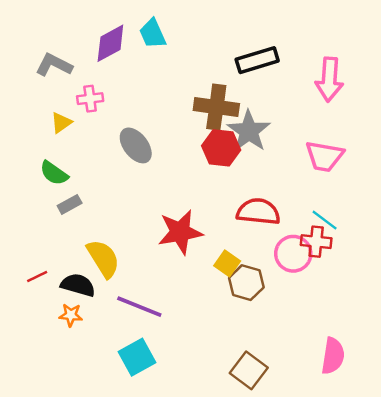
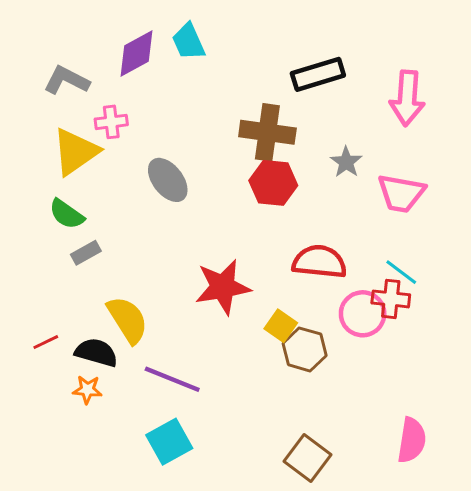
yellow triangle: (61, 123) -> (76, 152), size x1.8
gray star: (249, 131) -> (346, 162), moved, size x0.6

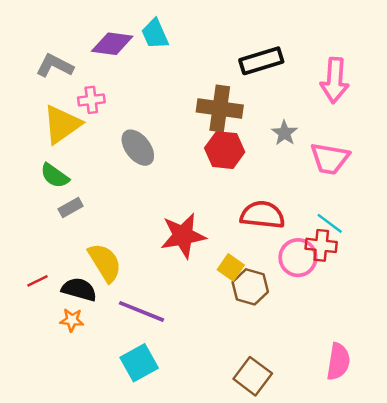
purple diamond: (137, 54) -> (112, 44), turned 36

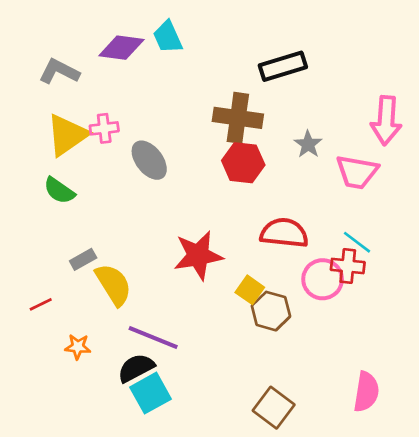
pink arrow: (335, 80) -> (386, 120), moved
pink cross: (91, 100) -> (104, 128), moved
gray rectangle: (71, 208) -> (83, 259), moved
black semicircle: (79, 289) -> (136, 368), moved, turned -44

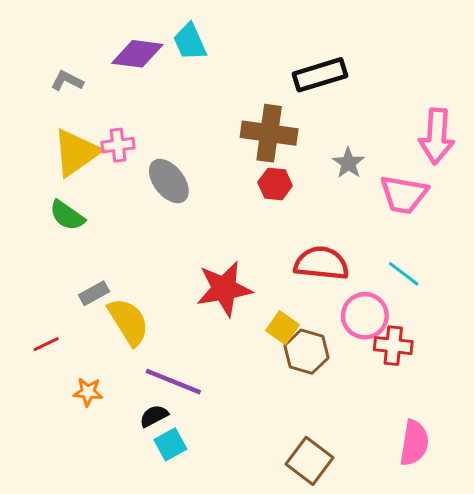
gray L-shape: (59, 71) -> (67, 81), size x0.7
red hexagon: (243, 163) -> (275, 184), size x0.7
red cross: (348, 266) -> (393, 346), moved
black semicircle: (136, 368) -> (154, 416), size x0.7
cyan square: (151, 393) -> (170, 444), size x0.7

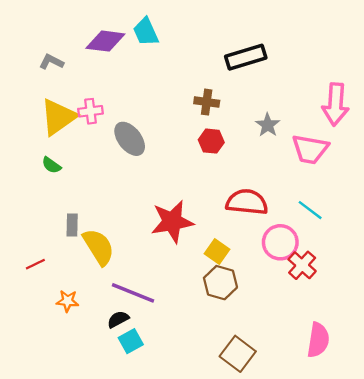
brown cross: (269, 133) -> (207, 102), size x0.6
green semicircle: (67, 215) -> (51, 165), size x0.7
gray rectangle: (94, 293) -> (72, 225), turned -60
red cross: (393, 346) -> (302, 265), turned 36
brown hexagon: (306, 352) -> (220, 283), moved

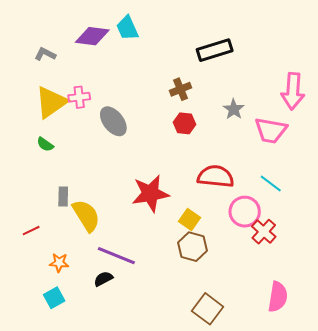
brown cross: (207, 102) -> (181, 89), turned -30
cyan square: (131, 341) -> (54, 298), moved

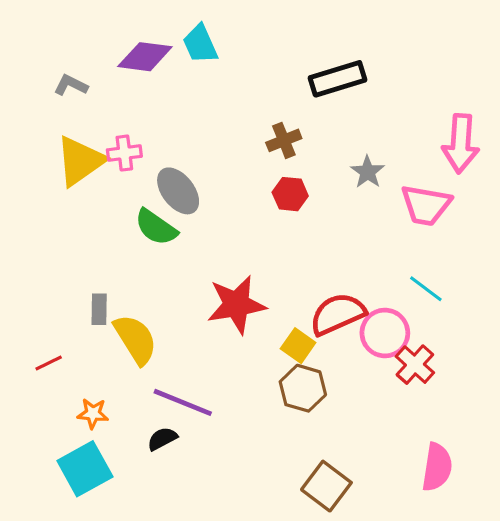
green semicircle: (45, 144) -> (156, 227), moved, size x1.6
red semicircle: (216, 176) -> (338, 314), moved, turned -30
cyan square: (54, 298) -> (85, 469), size x1.6

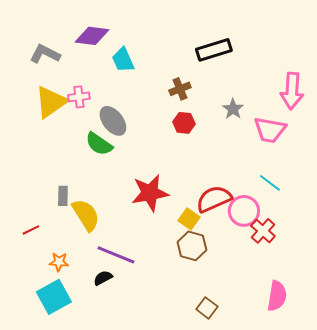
cyan trapezoid: (200, 44) -> (123, 60), moved
gray L-shape: (71, 85) -> (45, 54), size x1.4
brown square: (326, 486) -> (207, 308), size x0.7

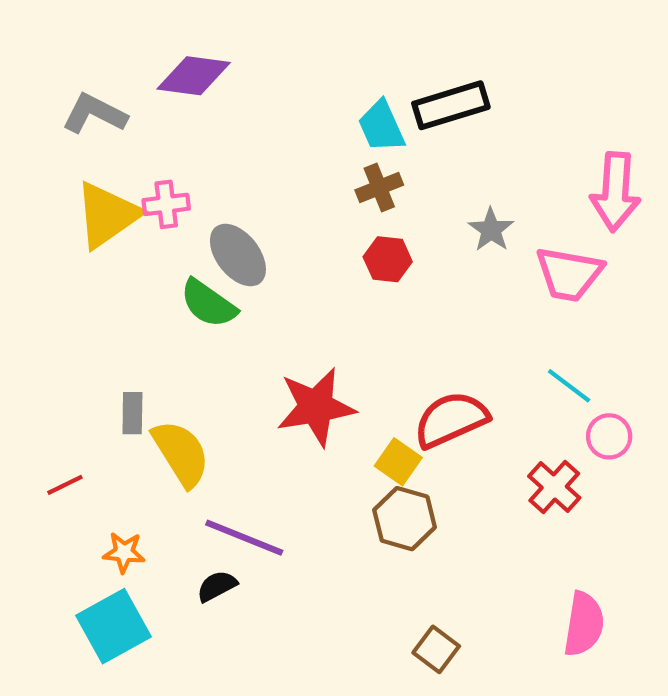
cyan trapezoid: (123, 60) -> (381, 126), moved
pink circle: (244, 211) -> (609, 436), moved, size x0.7

